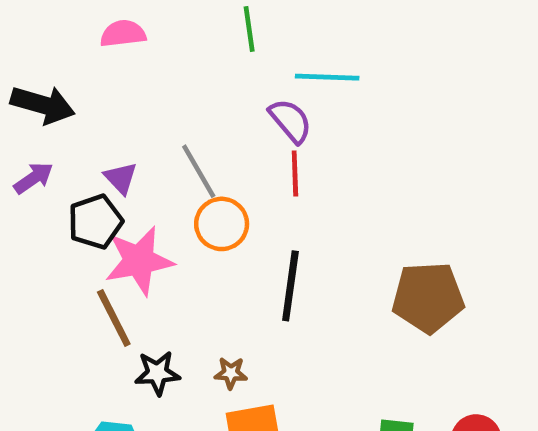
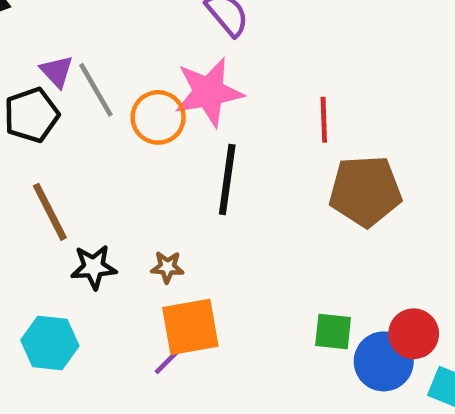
gray line: (199, 171) -> (96, 90), moved
red line: (295, 173) -> (324, 120), moved
pink star: (139, 261) -> (209, 92), moved

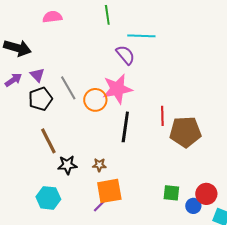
purple triangle: (57, 71) -> (37, 75), moved
red line: (324, 120) -> (162, 116), moved
blue circle: (384, 361) -> (193, 206), size x0.6

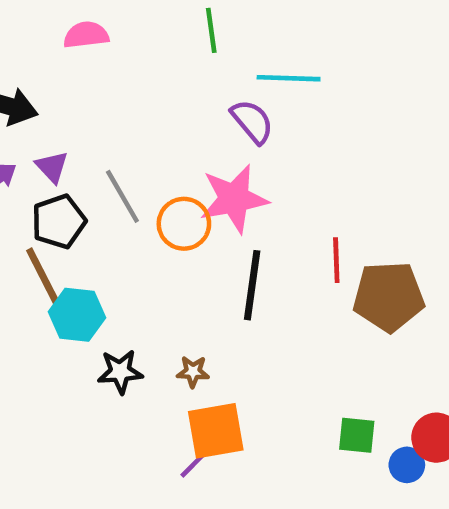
brown line: (48, 141) -> (43, 276), moved
cyan hexagon: (48, 198) -> (77, 315), moved

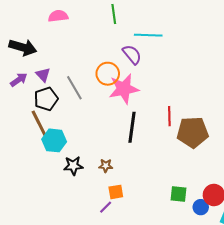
orange circle: (184, 224) -> (108, 74), moved
orange square: (216, 431) -> (116, 192), size x0.6

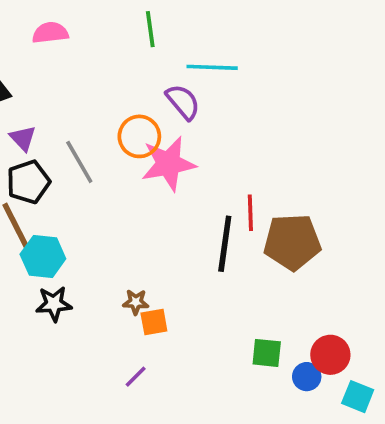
black line: (132, 127) -> (225, 244), moved
black star: (73, 166) -> (54, 304), moved
orange square: (116, 192) -> (154, 322), moved

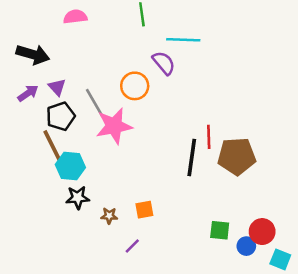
pink star: (168, 164) -> (114, 126), moved
brown star: (136, 302) -> (109, 216), moved

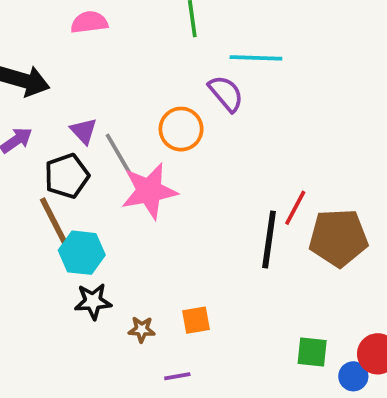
purple triangle: (57, 87) -> (84, 131), moved
red line: (209, 137) -> (295, 208), turned 30
purple line: (132, 246) -> (177, 376), turned 35

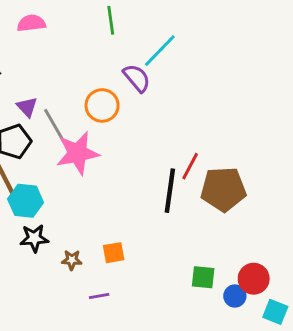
cyan line: (256, 58) -> (160, 51), turned -48

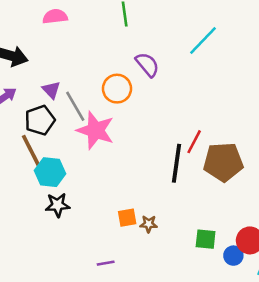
cyan line: (160, 51) -> (203, 41), moved
pink star: (78, 153) -> (95, 130), turned 30
brown star: (72, 260) -> (149, 224), moved
purple line: (99, 296) -> (106, 263), moved

